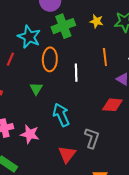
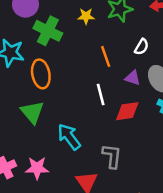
green cross: (63, 26) -> (48, 31), turned -30
white line: (76, 73) -> (101, 95), moved
green triangle: (36, 89) -> (32, 112), size x1.5

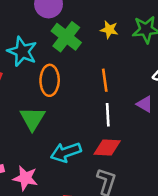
orange line: (106, 56) -> (105, 80), moved
red diamond: (127, 111) -> (107, 148), moved
cyan arrow: (69, 137) -> (66, 152), turned -84

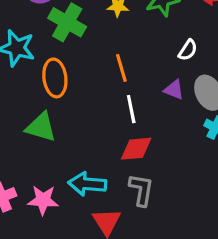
green triangle: (32, 119) -> (41, 127), turned -36
cyan arrow: (66, 152) -> (87, 184), moved, turned 32

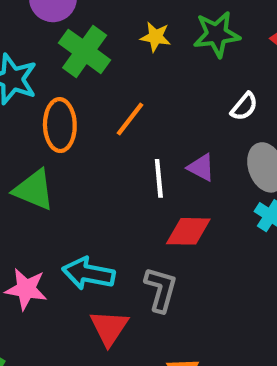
orange line: (121, 68) -> (130, 119), moved, turned 48
purple triangle: (174, 90) -> (201, 167), moved
red diamond: (136, 149) -> (188, 231), moved

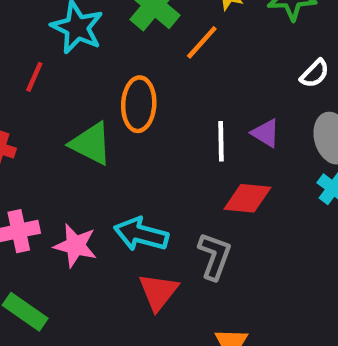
orange line: (130, 119) -> (202, 42), moved
orange ellipse: (60, 125) -> (139, 104), moved

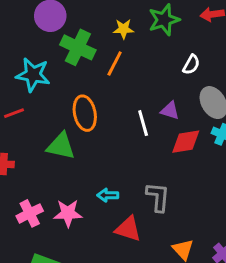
red line: (34, 77) -> (14, 113), turned 60
red diamond: (247, 198) -> (186, 142), moved
cyan arrow: (141, 234) -> (108, 195), size x0.6
red triangle: (158, 292) -> (128, 229), turned -36

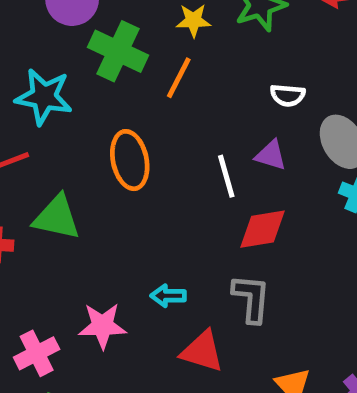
white semicircle: (191, 65) -> (288, 95), moved, turned 66
red diamond: (186, 142) -> (262, 229), moved
green triangle: (61, 146) -> (57, 218), moved
pink cross: (30, 213) -> (37, 353), moved

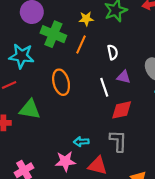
white semicircle: (288, 95) -> (113, 52), moved, turned -104
pink star: (102, 326) -> (65, 161), moved

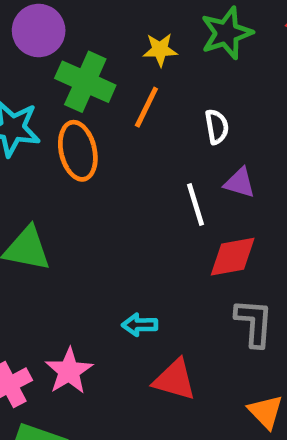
orange ellipse: (61, 82) -> (78, 151), moved
gray L-shape: (118, 141) -> (254, 323), moved
pink star: (65, 161) -> (69, 371), moved, turned -30

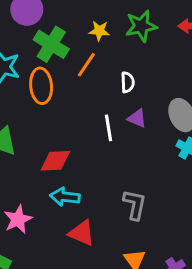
red diamond: (233, 257) -> (55, 161), moved
cyan arrow: (140, 325) -> (65, 197), size x1.4

